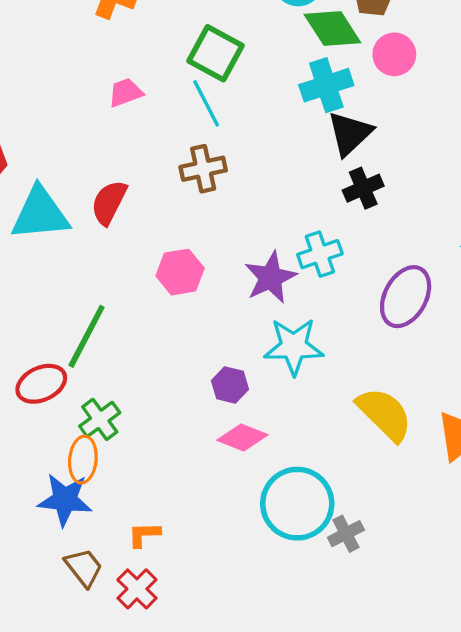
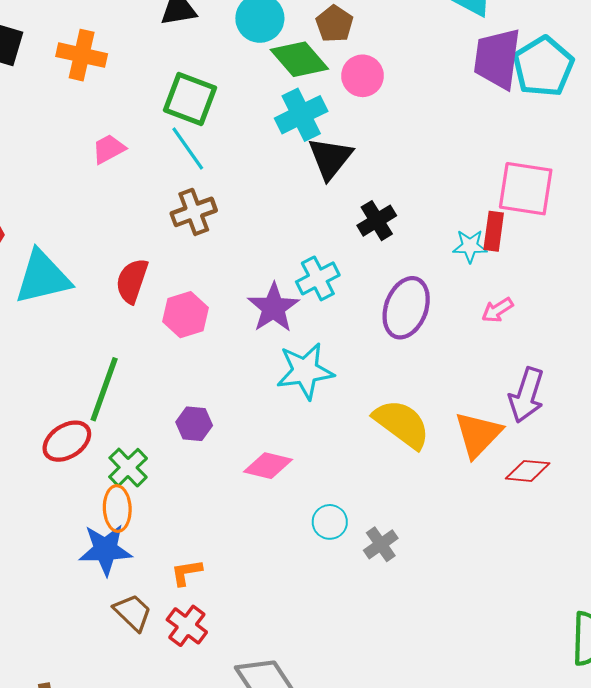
black cross: (363, 188) -> (377, 221), moved
red semicircle: (109, 202) -> (132, 281), moved
purple hexagon: (230, 385) -> (194, 424), moved
cyan circle: (297, 504) -> (330, 522), size x0.5

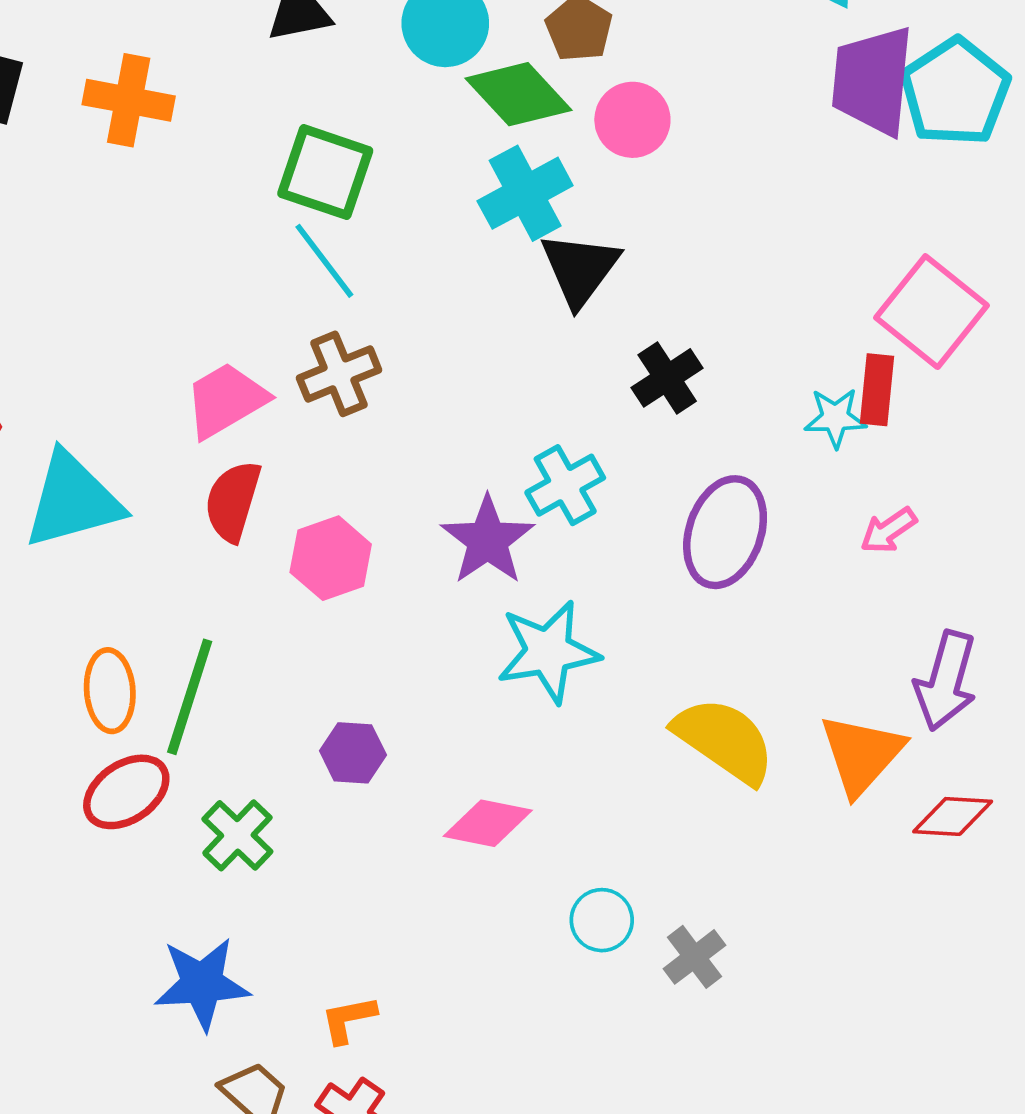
pink trapezoid: (109, 149) -> (226, 400), moved, size x1.4
pink square: (526, 189) -> (932, 312), turned 32
orange ellipse: (117, 509) -> (110, 691), moved

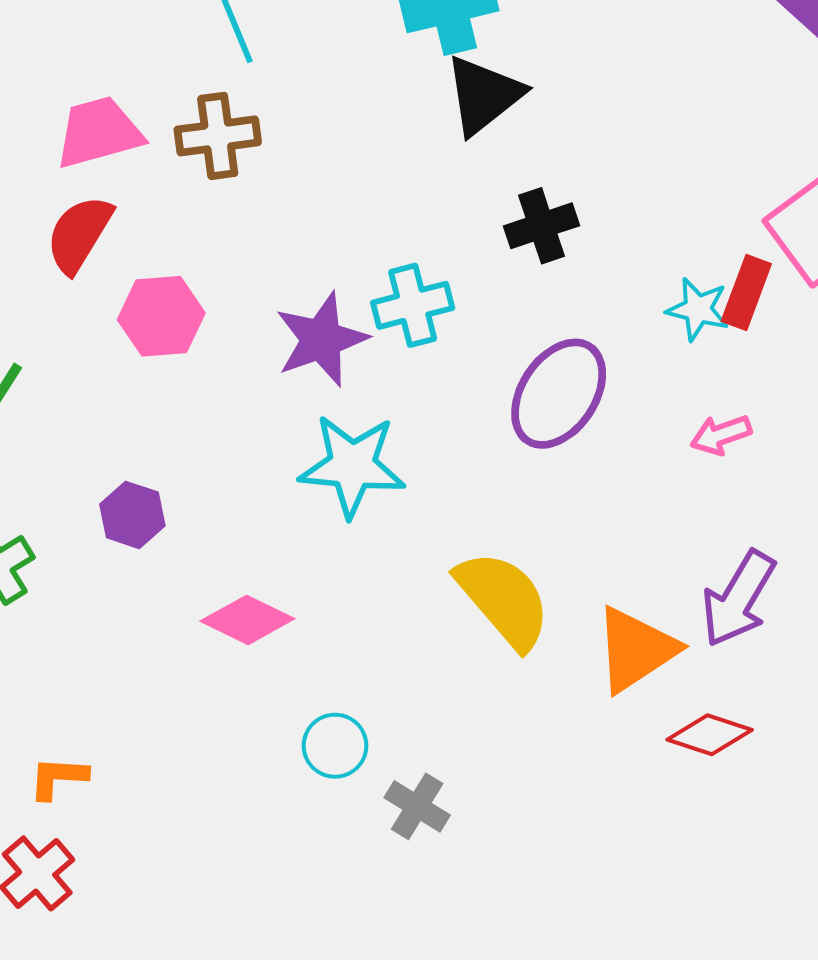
gray cross: (694, 957) -> (417, 806), turned -36

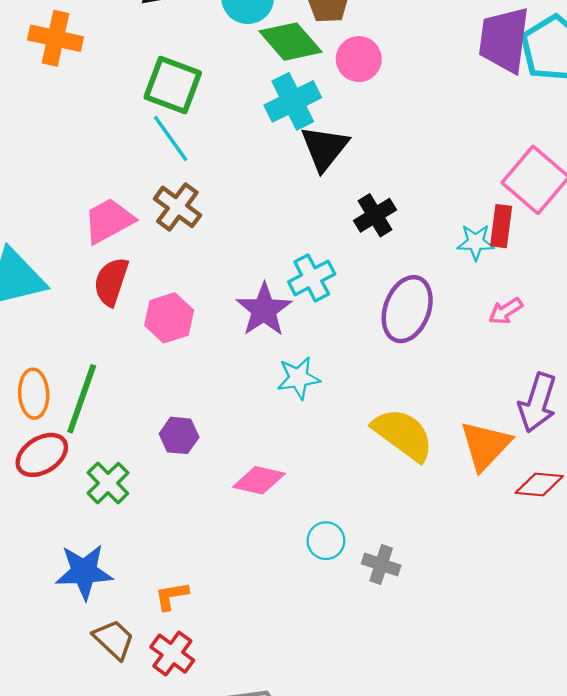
brown cross: (218, 136) -> (177, 207), turned -33
cyan star: (352, 466) -> (298, 378), size x0.7

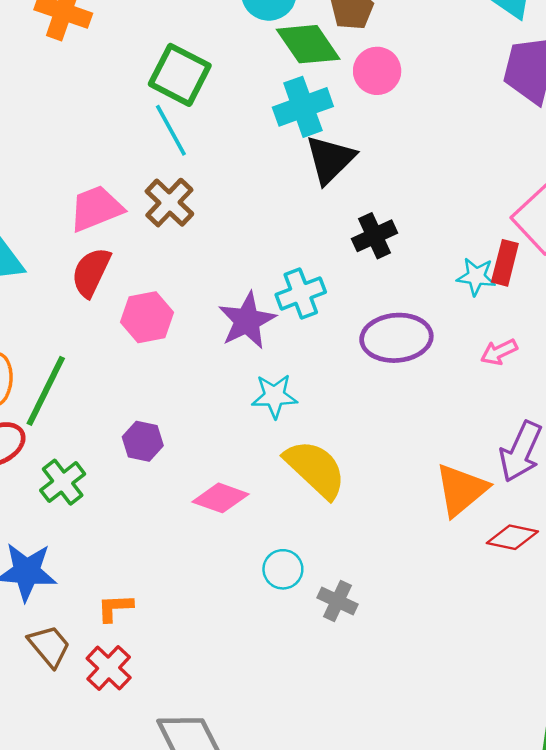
purple ellipse: (407, 309) -> (396, 338), turned 58
yellow semicircle: (403, 434) -> (315, 469), moved

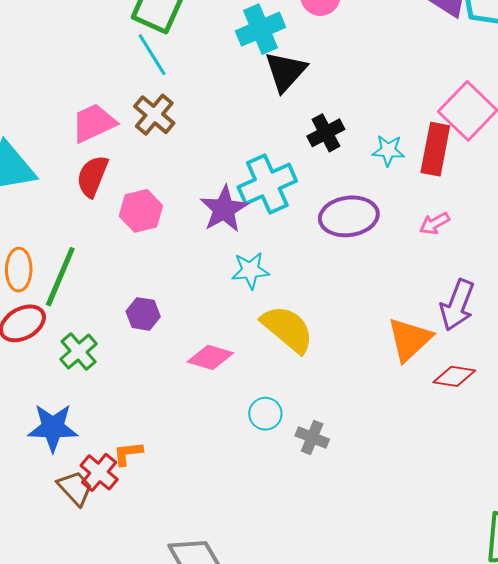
red rectangle: (505, 263) -> (435, 149), size x1.4
cyan star: (476, 277) -> (388, 150), moved
cyan cross: (301, 293) -> (267, 184), size x1.4
red cross: (109, 668) -> (99, 472), moved

